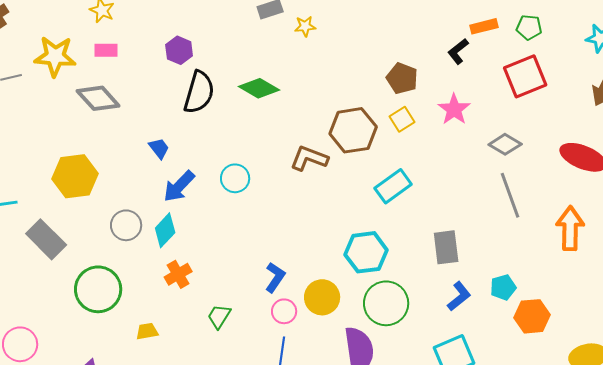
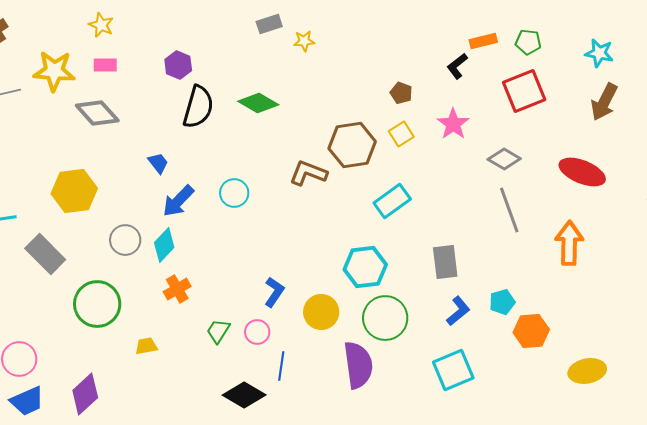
brown pentagon: (402, 78) -> (401, 93), size x0.7
pink circle: (284, 311) -> (257, 332), moved

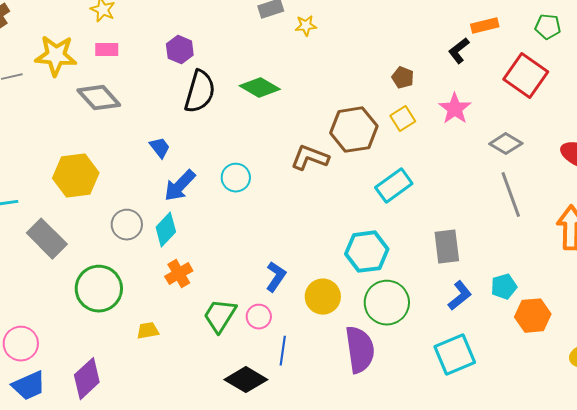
green pentagon: (528, 42) -> (548, 27), moved
red square: (524, 91) -> (526, 76), turned -33
green trapezoid: (218, 331) -> (220, 316), size x1.4

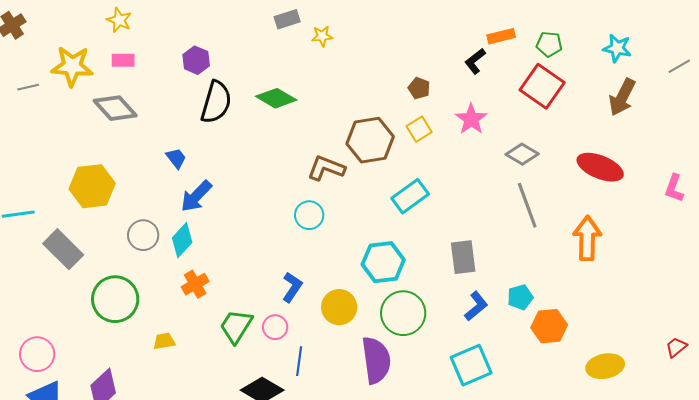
green pentagon: (548, 27) -> (549, 44), moved
cyan circle: (236, 178) -> (309, 215), moved

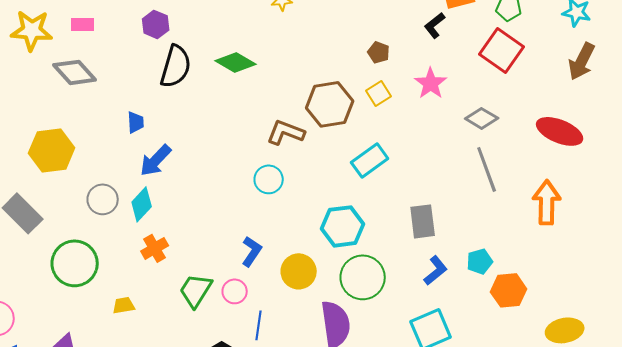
blue trapezoid: (176, 158) -> (136, 122), turned 35

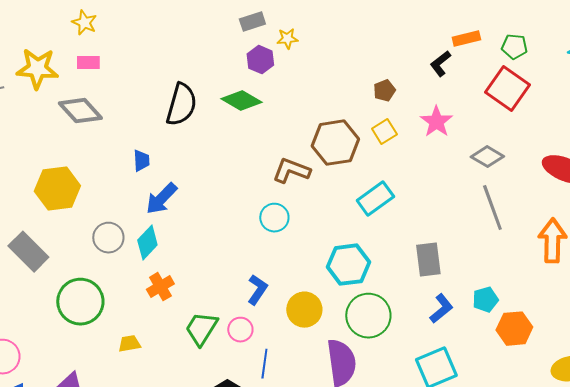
purple hexagon: (156, 24) -> (260, 60), moved
brown pentagon: (379, 52) -> (384, 91), turned 30

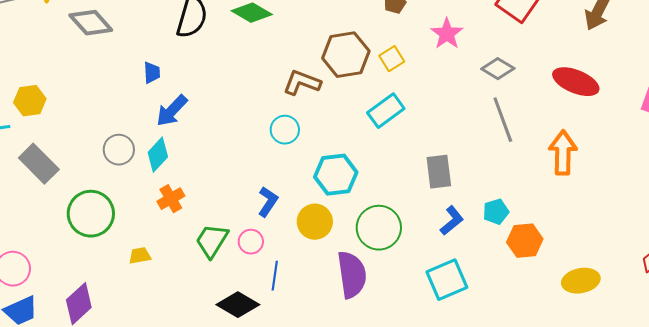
yellow square: (384, 132) -> (392, 59), moved
yellow hexagon: (57, 189) -> (30, 101), moved, size x0.7
cyan hexagon: (348, 265) -> (336, 175), moved

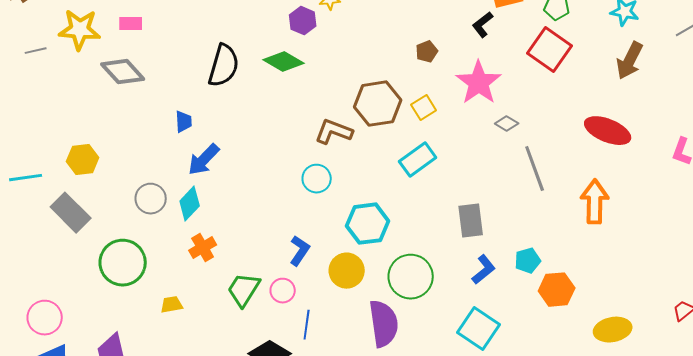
pink star: (447, 34) -> (479, 83), size x1.4
gray diamond: (498, 69) -> (507, 124), moved, size x0.7
yellow hexagon: (30, 101) -> (83, 160), moved
cyan square: (447, 280) -> (479, 329), turned -33

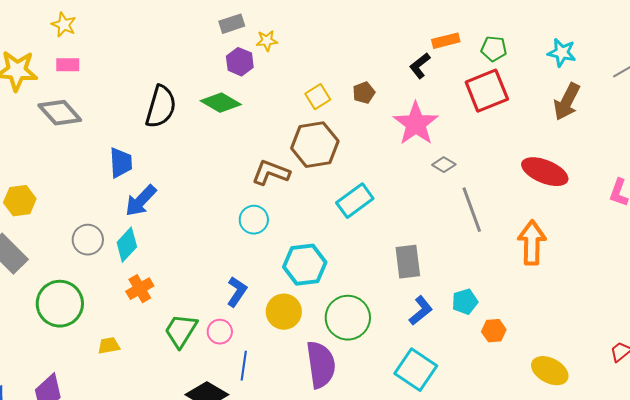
red square: (550, 50) -> (487, 91), turned 33
yellow square: (424, 108) -> (318, 97), moved
blue trapezoid: (184, 122) -> (121, 163), size x1.4
orange hexagon: (557, 290) -> (494, 331), size x0.7
yellow ellipse: (613, 330) -> (550, 371), turned 39

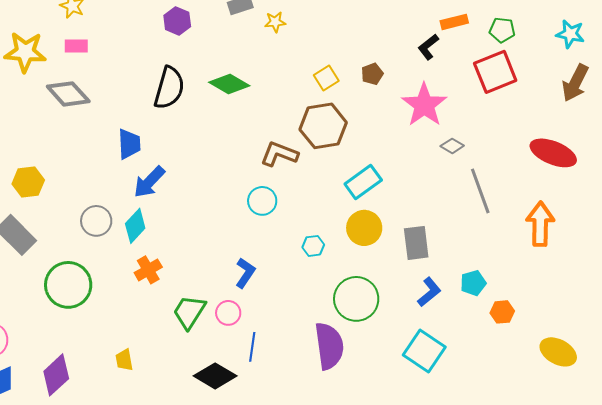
purple hexagon: (240, 62) -> (177, 21), moved
cyan hexagon: (305, 265) -> (313, 246), size x0.5
yellow circle: (284, 312) -> (364, 228), moved
yellow trapezoid: (109, 346) -> (124, 360), moved, turned -90

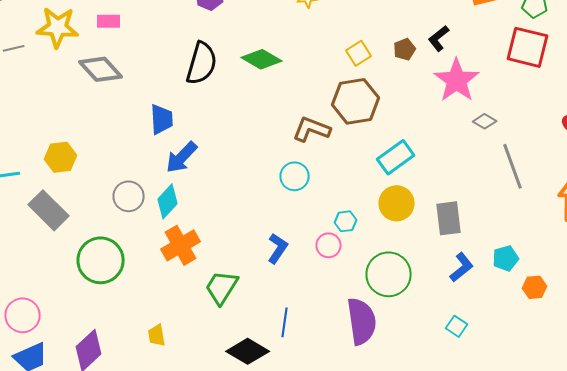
black L-shape: (428, 47) -> (439, 38), moved
red square: (495, 72) -> (528, 47), turned 36
orange cross: (148, 270) -> (181, 245), size x1.4
pink circle: (228, 313) -> (329, 245), moved
cyan square: (424, 351) -> (457, 326), size x0.5

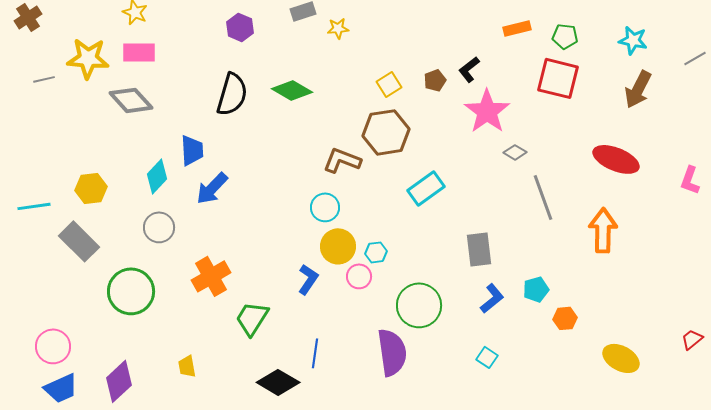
pink rectangle: (109, 21) -> (139, 52), size x1.4
cyan diamond: (168, 201) -> (157, 176), moved
yellow circle: (397, 203) -> (338, 246), moved

